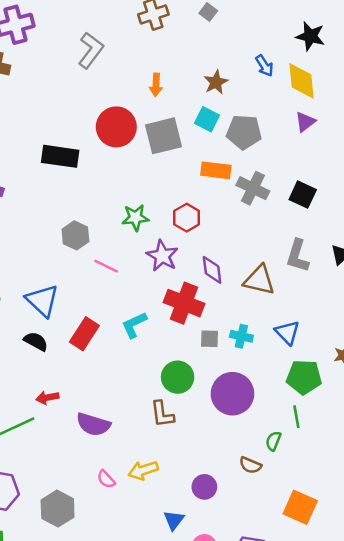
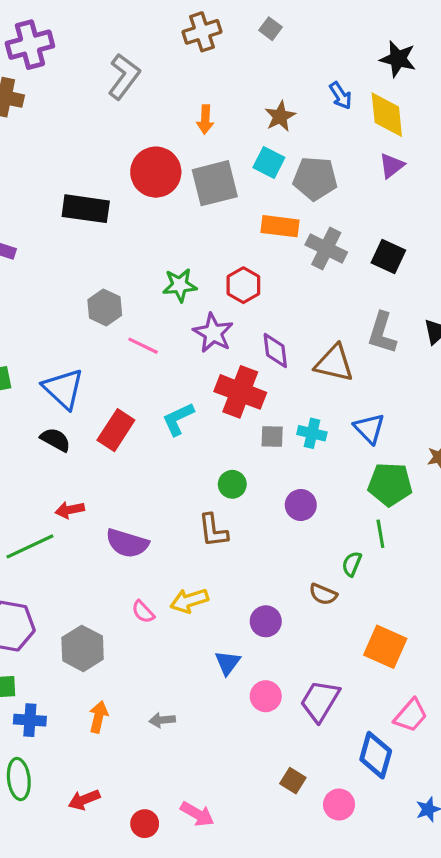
green circle: (178, 377) -> (232, 484), size x0.7
purple circle: (232, 394) -> (301, 505), size x0.6

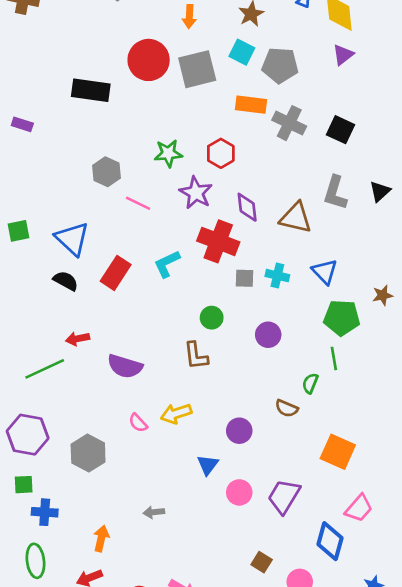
orange arrow: (98, 717) -> (101, 538), moved

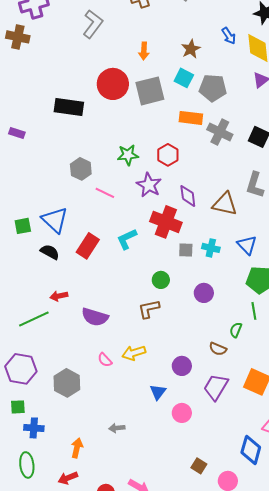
green square: (18, 231) -> (23, 226), moved
brown L-shape: (196, 356) -> (149, 309), turned 85
purple trapezoid: (284, 496) -> (216, 387), moved

